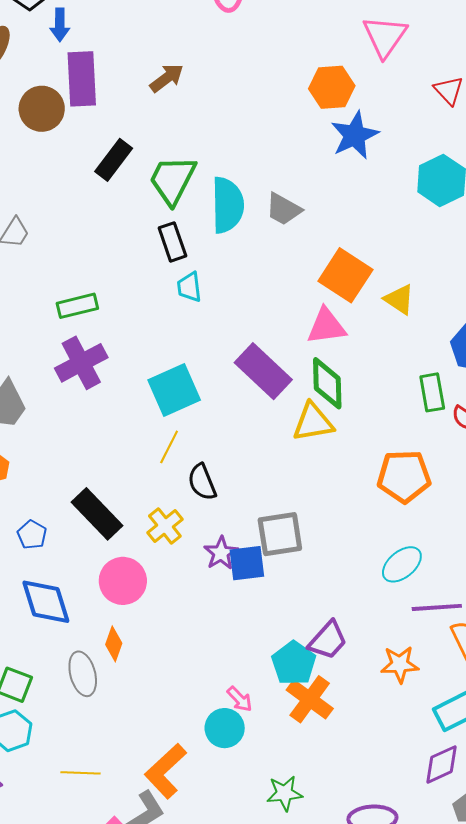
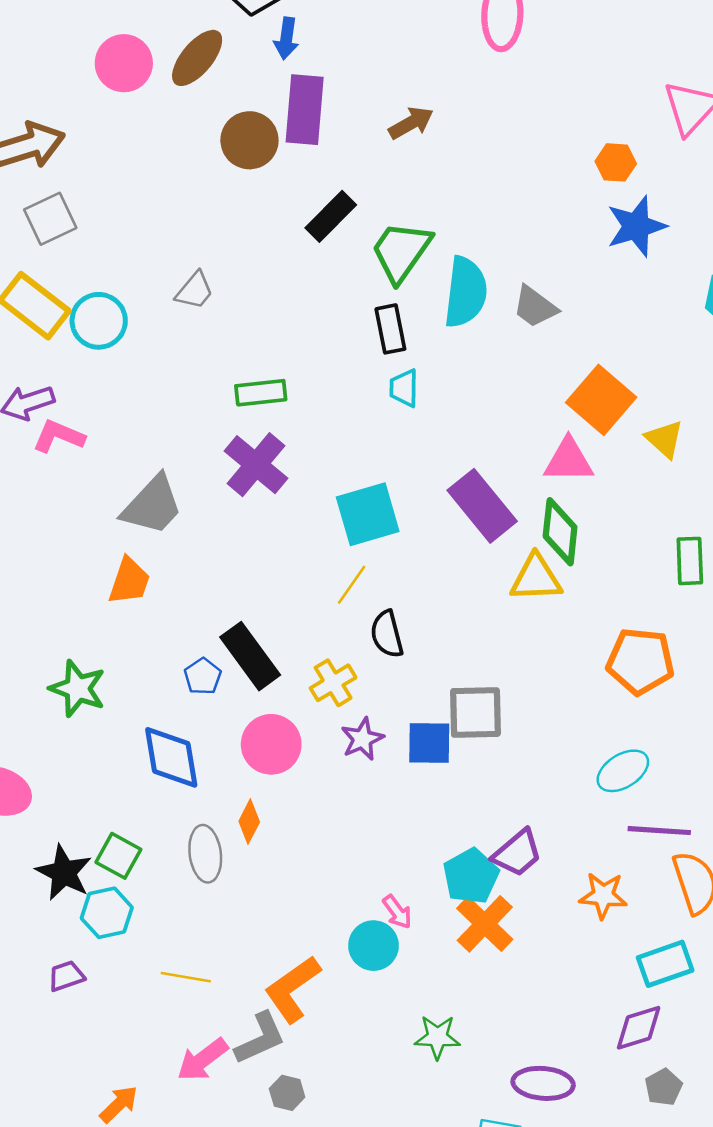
orange hexagon: (332, 87) -> (616, 162), size x0.7
purple cross: (81, 363) -> (256, 465), turned -30
blue pentagon: (32, 535) -> (203, 676), moved
purple star: (221, 553) -> (362, 739), moved

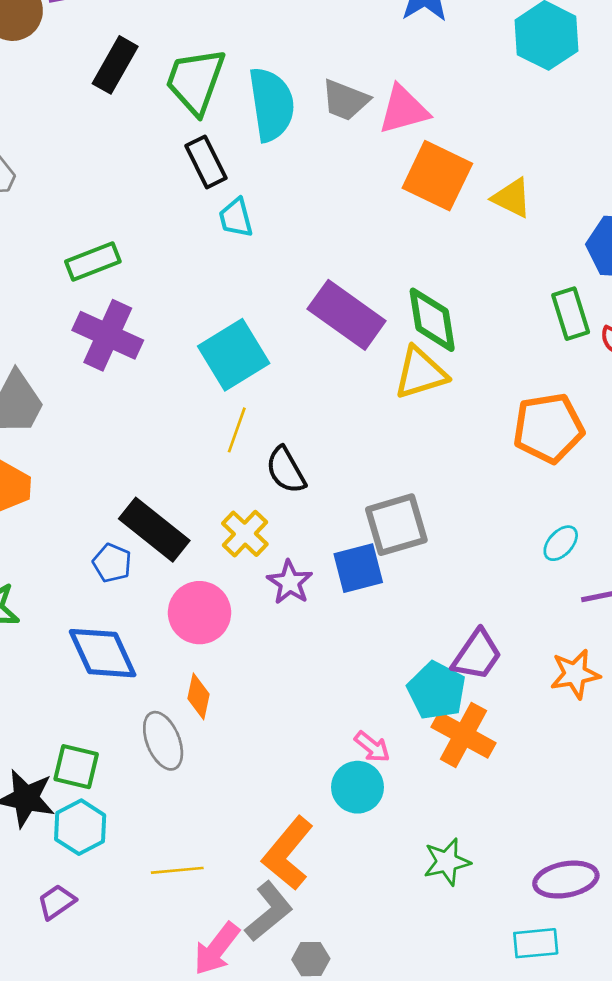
pink triangle: (569, 460) -> (404, 110), moved
cyan ellipse: (623, 771) -> (561, 543), size x0.7

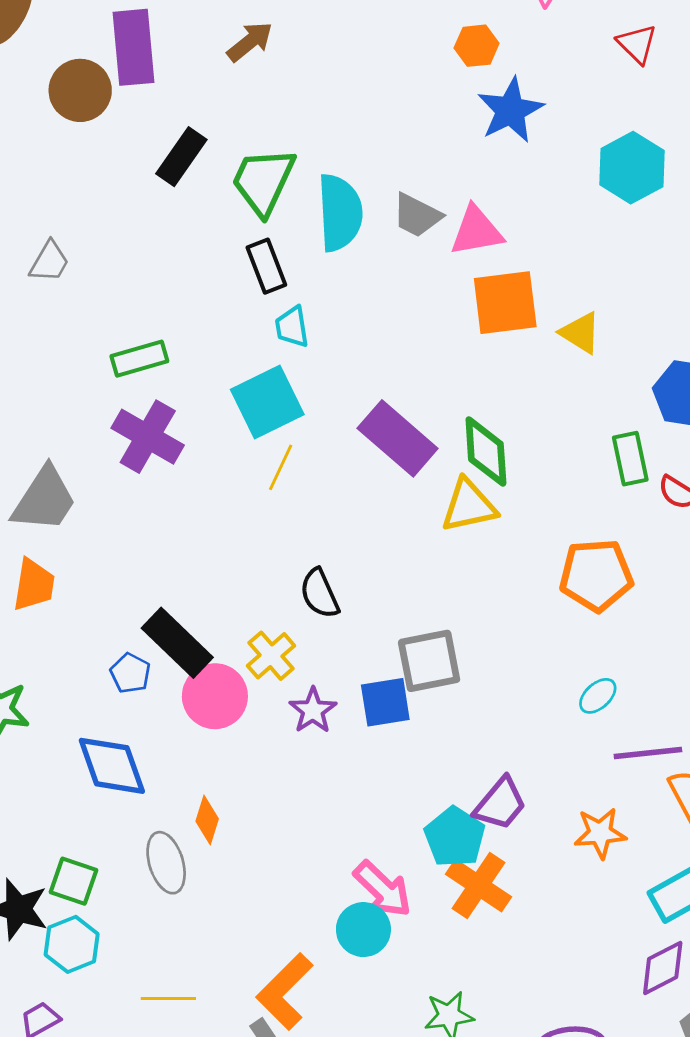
orange square: (437, 176) -> (505, 303), turned -38
cyan square: (234, 355) -> (267, 402), moved
yellow line: (237, 430) -> (281, 467), moved
pink circle: (199, 613) -> (215, 696), moved
pink arrow: (372, 747) -> (383, 889), size x1.6

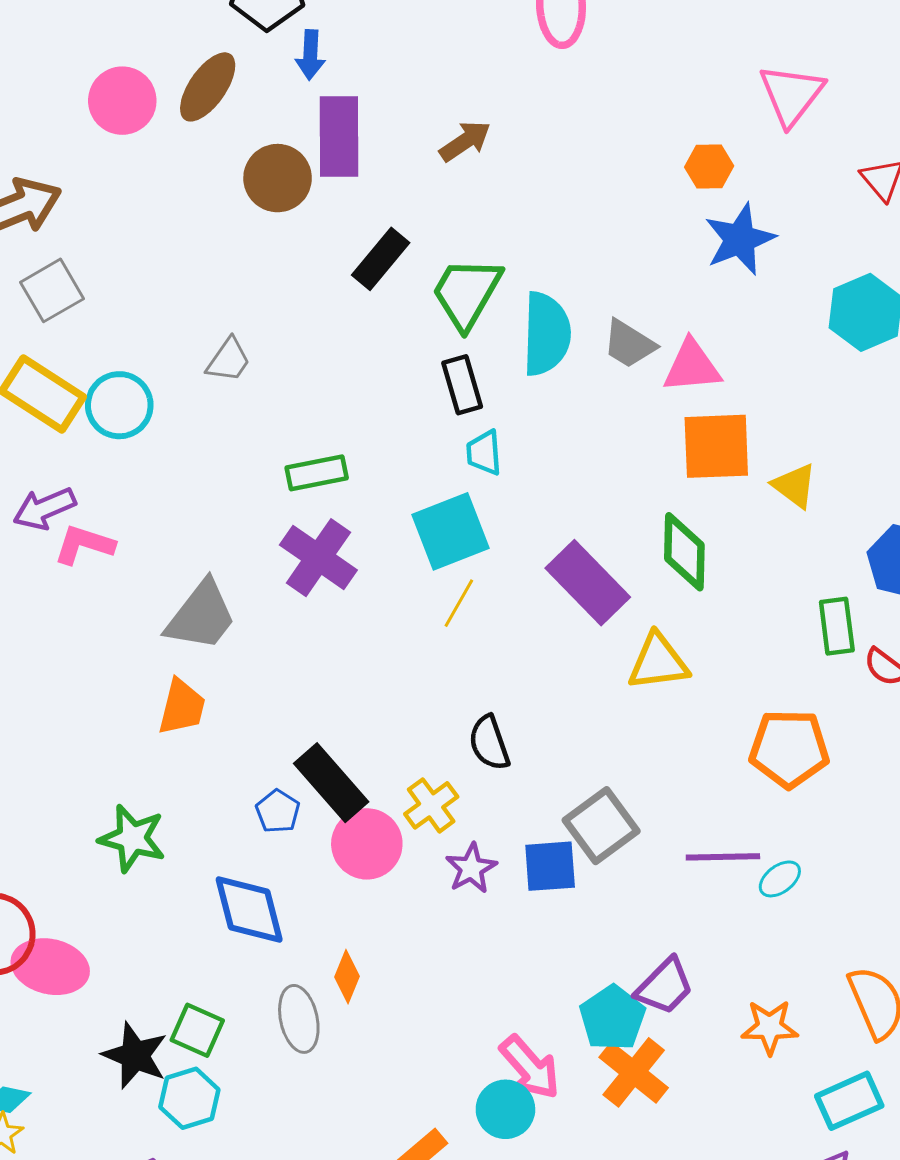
green diamond: (486, 452) -> (684, 552), moved
gray square: (429, 661) -> (601, 826), turned -30
purple line: (648, 753) -> (723, 857), moved

